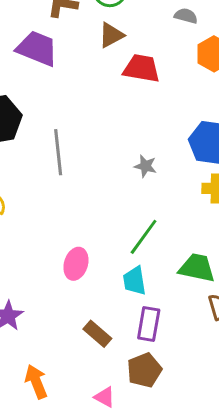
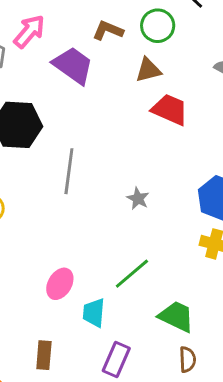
gray star: (145, 166) -> (138, 199), moved
cyan trapezoid: (134, 281) -> (94, 313), moved
brown rectangle: (97, 334) -> (44, 355), moved, turned 40

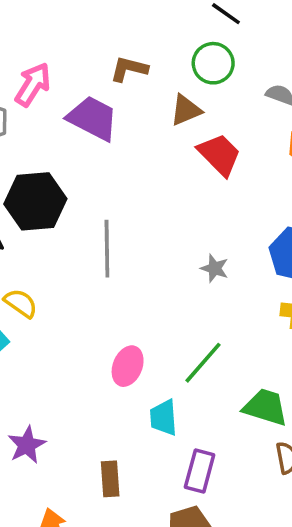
green circle: (158, 26) -> (213, 63), moved
red trapezoid: (170, 110) -> (219, 155), turned 30
gray star: (138, 199) -> (215, 268), moved
pink ellipse: (60, 284) -> (128, 366), moved

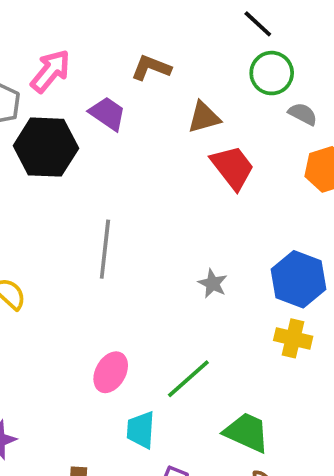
green circle: (213, 63) -> (272, 73), moved
purple trapezoid: (93, 118) -> (107, 114), size x0.7
black hexagon: (35, 201) -> (46, 147), moved

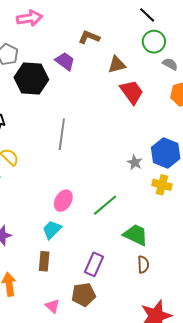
pink arrow: (50, 71) -> (29, 18), moved, turned 40
gray star: (213, 283) -> (135, 162), moved
cyan trapezoid: (141, 430) -> (52, 230), moved, turned 40

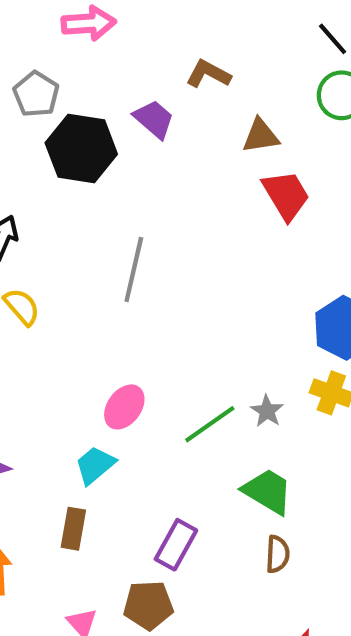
gray star: (135, 162) -> (267, 411), moved

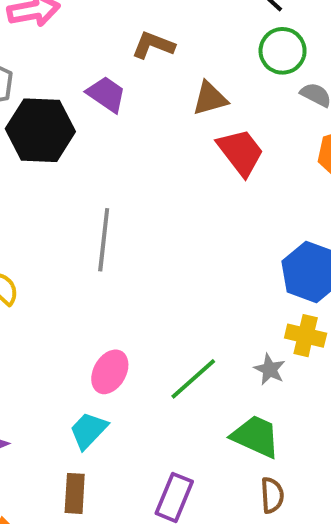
gray star: (267, 411) -> (270, 369), moved

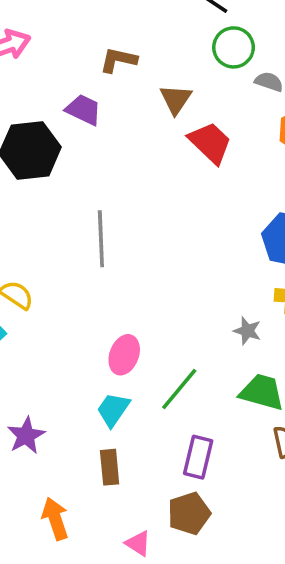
brown triangle: (210, 98) -> (176, 99), turned -32
gray star: (270, 369) -> (247, 331), moved
green line: (193, 379) -> (179, 389), moved

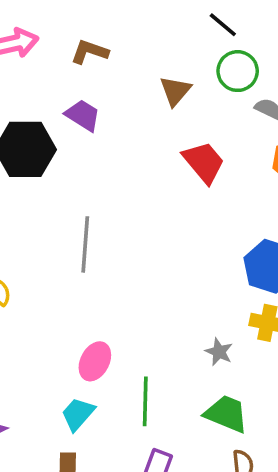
brown L-shape: (118, 60) -> (90, 52), moved
brown triangle: (176, 99) -> (175, 91), moved
green line: (179, 389) -> (145, 401), turned -45

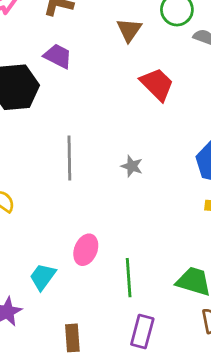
gray star: (219, 352) -> (132, 166), moved
cyan trapezoid: (78, 414) -> (43, 277), moved

